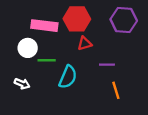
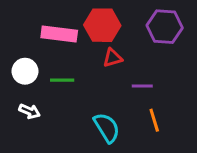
white circle: (28, 48) -> (25, 71), moved
cyan semicircle: (68, 77) -> (107, 128), moved, turned -55

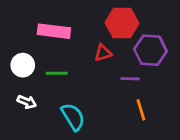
red hexagon: (102, 25) -> (122, 23), moved
purple hexagon: (165, 27) -> (150, 50), moved
cyan semicircle: (107, 128) -> (73, 117), moved

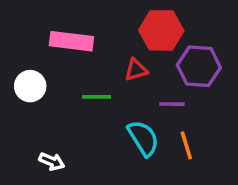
green line: (57, 73) -> (97, 97), moved
white arrow: (27, 102) -> (52, 161), moved
cyan semicircle: (73, 117) -> (143, 138), moved

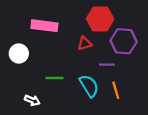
green line: (97, 97) -> (54, 78), moved

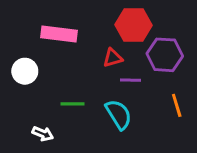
purple line: (107, 65) -> (131, 80), moved
orange line: (116, 90) -> (177, 105), moved

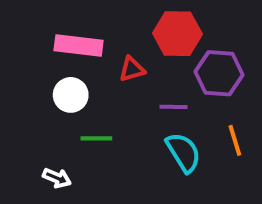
red triangle: (113, 58) -> (132, 69), moved
white circle: (25, 71) -> (71, 95), moved
cyan semicircle: (119, 114) -> (183, 152), moved

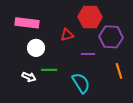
pink rectangle: (79, 45) -> (27, 23), moved
cyan semicircle: (183, 152) -> (81, 83), moved
white arrow: (57, 178) -> (29, 77), moved

